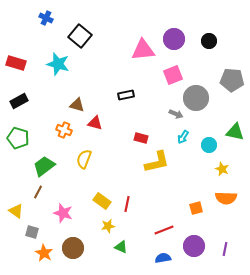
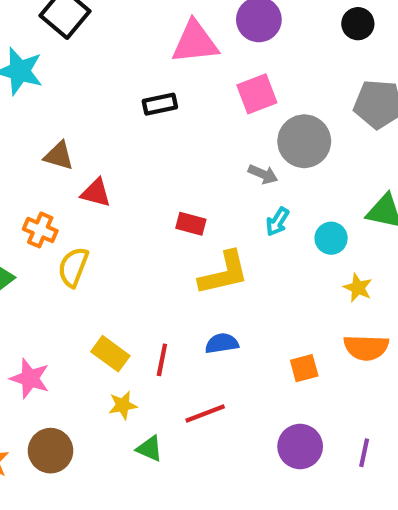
black circle: (209, 41) -> (358, 24), moved
black rectangle: (126, 95) -> (160, 104), moved
orange cross: (64, 130) -> (40, 230), moved
red line: (164, 230) -> (205, 414), moved
blue semicircle: (163, 258) -> (222, 343), moved

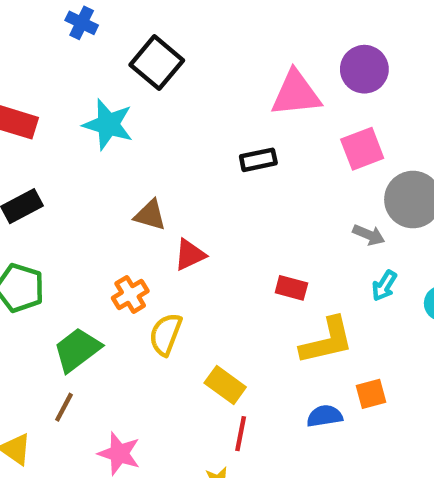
red triangle: (96, 193) -> (190, 255), turned -40
orange cross: (40, 230) -> (130, 295), turned 36
yellow rectangle: (110, 354) -> (225, 385), moved
red line: (162, 360) -> (241, 434), moved
orange square: (304, 368) -> (371, 394), moved

